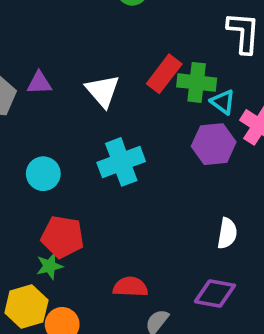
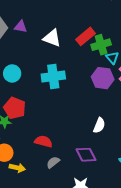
green cross: (197, 82) -> (101, 45), turned -36
white triangle: (103, 91) -> (52, 38), turned -42
purple diamond: (215, 293) -> (86, 155), turned 40

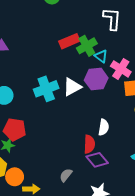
red rectangle: (86, 36) -> (69, 41), turned 30
white triangle: (52, 38) -> (72, 87), moved, turned -36
red semicircle: (43, 141) -> (89, 144), moved, turned 90

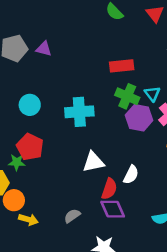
green cross: (87, 46) -> (127, 96), moved, turned 36
white triangle: (72, 87) -> (93, 162), moved

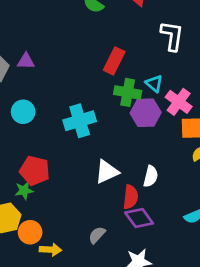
red rectangle: (122, 66) -> (114, 61), turned -45
cyan circle: (30, 105) -> (23, 112), moved

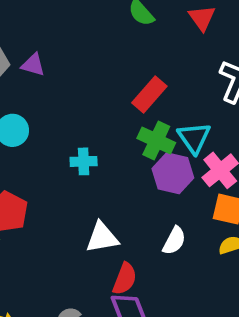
cyan triangle: (154, 84) -> (194, 138), size x1.4
cyan cross: (80, 121) -> (84, 161), size x0.6
white semicircle: (151, 176) -> (174, 241), moved

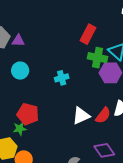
purple triangle: (33, 65) -> (18, 41), moved
red semicircle: (125, 279) -> (103, 115), moved, turned 30

